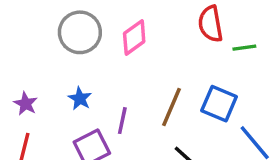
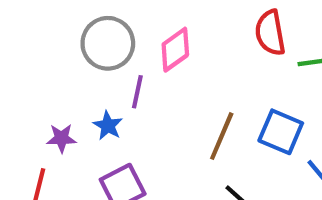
purple star: (26, 104) -> (61, 138), moved, turned -30
purple line: (122, 121) -> (137, 92), moved

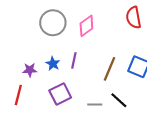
purple line: (137, 92) -> (74, 60), moved

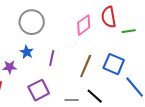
pink diamond: (86, 26) -> (84, 25), moved
blue star: (53, 64) -> (27, 52), moved

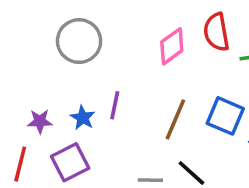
blue star: (27, 52) -> (83, 118), moved
purple square: (39, 90) -> (70, 162), moved

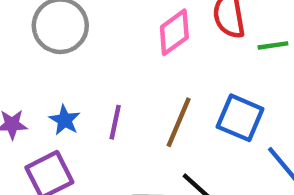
purple line: (115, 105) -> (115, 122), moved

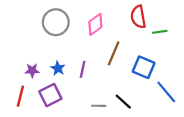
pink diamond: (174, 32) -> (95, 24), moved
brown line: (179, 122) -> (114, 53), moved

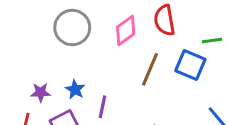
red semicircle: (138, 17) -> (164, 20), moved
blue square: (144, 67) -> (190, 65), moved
purple line: (83, 69) -> (103, 107), moved

